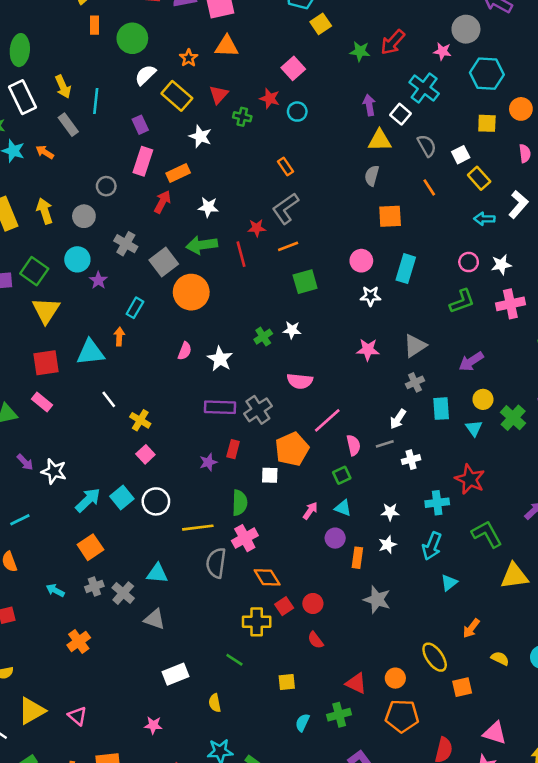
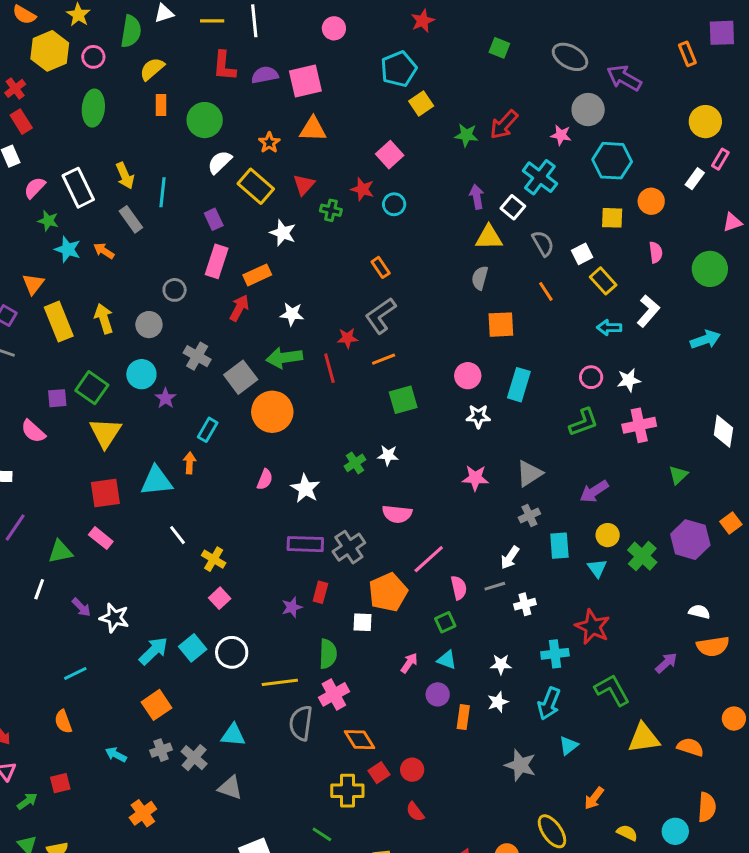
green ellipse: (20, 50) -> (93, 108), moved
gray star: (377, 600) -> (520, 765), moved

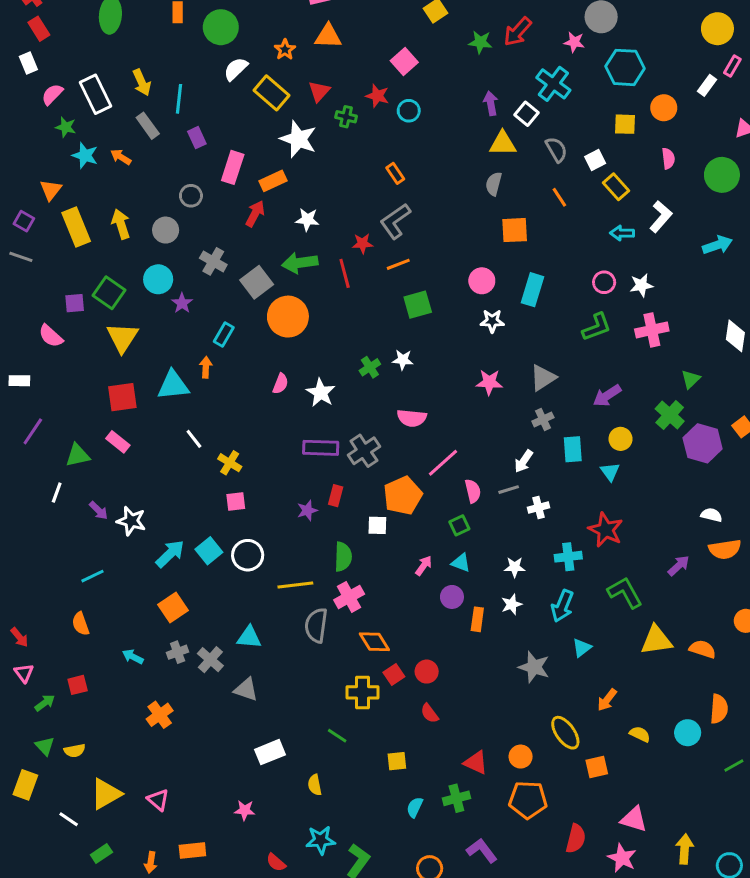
purple rectangle: (214, 219) -> (197, 138), moved
white star: (283, 233) -> (298, 139), size x1.4
green cross: (642, 556) -> (670, 415), moved
pink square: (220, 598) -> (236, 502), turned 36

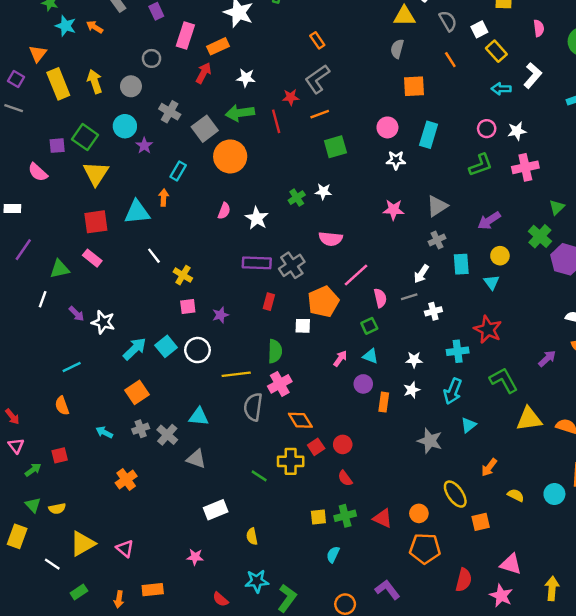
purple star: (307, 510) -> (220, 315), moved
green line: (337, 736) -> (259, 476), moved
green cross: (456, 798) -> (345, 516), moved

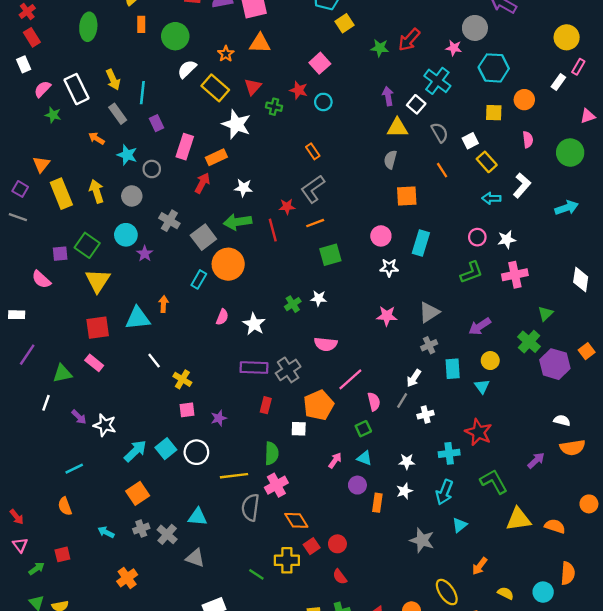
cyan star: (66, 26) -> (127, 155), moved
cyan rectangle: (178, 171) -> (199, 279), moved
gray line: (409, 297) -> (402, 400), turned -42

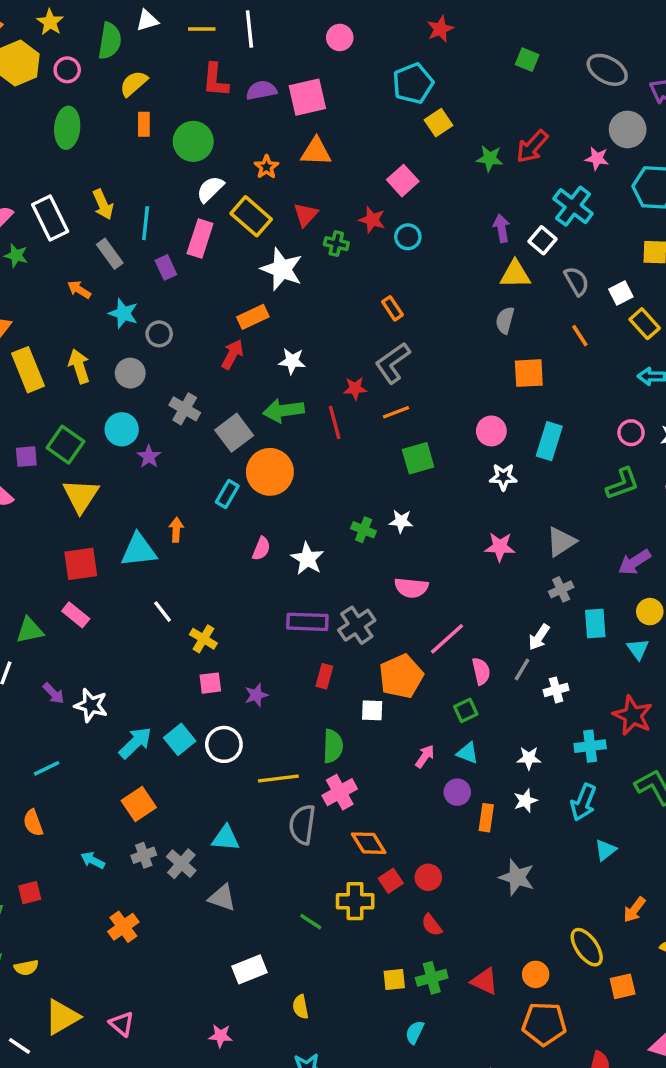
pink rectangle: (185, 147) -> (200, 238), moved
green cross: (293, 304) -> (364, 530), turned -35
gray star: (422, 540) -> (517, 877), moved

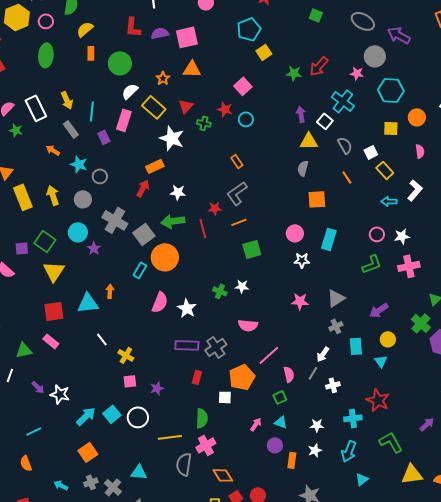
gray cross: (185, 409) -> (115, 220), size x1.4
pink semicircle: (261, 549) -> (160, 302), size x1.5

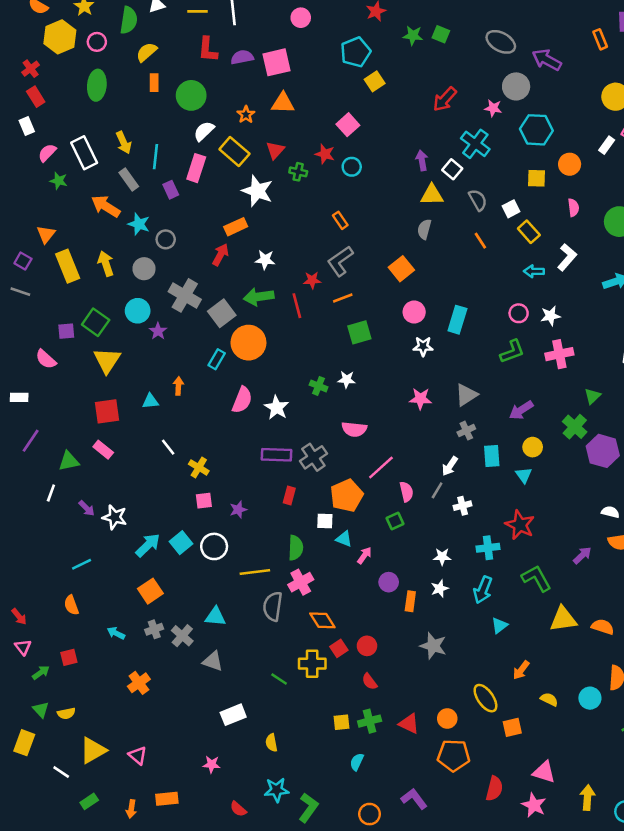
green star: (294, 73) -> (413, 36), moved
orange arrow: (53, 150) -> (106, 206), size x1.6
orange square: (317, 199) -> (401, 269), moved, turned -36
cyan triangle: (88, 303) -> (150, 401), size x0.6
cyan triangle: (281, 422) -> (344, 539), moved

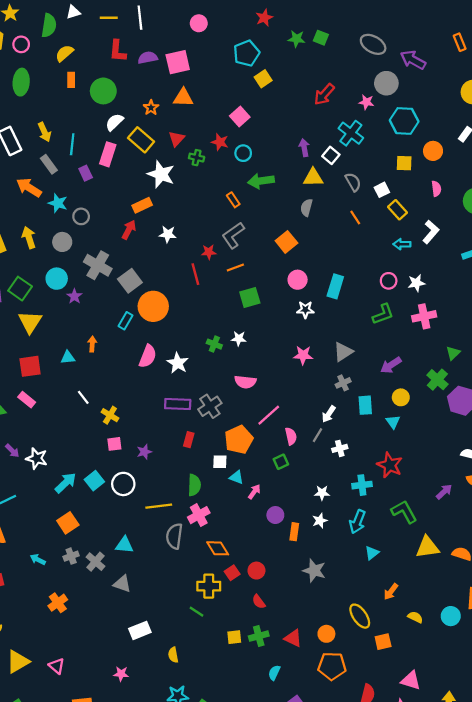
green arrow: (259, 297) -> (261, 181), moved
green line: (279, 679) -> (197, 612), moved
cyan semicircle: (357, 762) -> (274, 673), moved

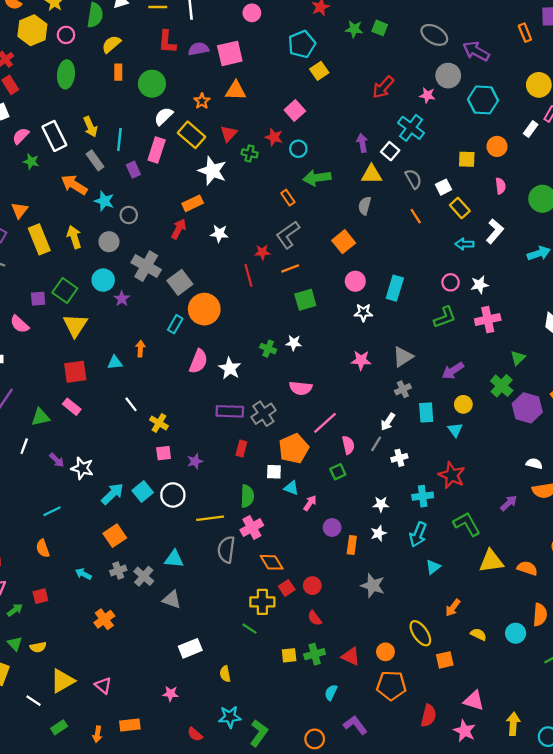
cyan hexagon: (404, 121) -> (483, 100), moved

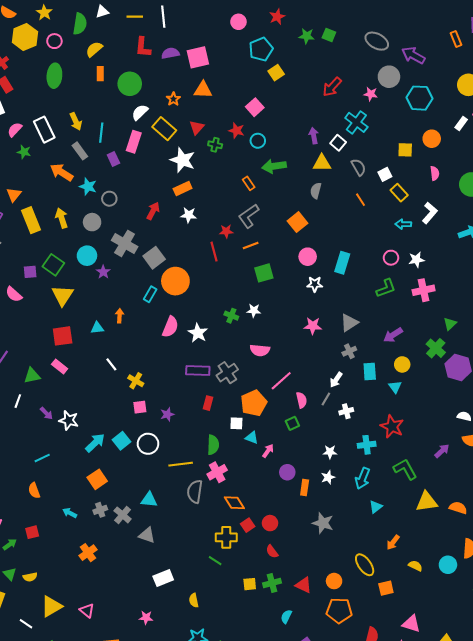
pink circle: (252, 13) -> (238, 22), moved
orange rectangle: (193, 203) -> (183, 189), moved

